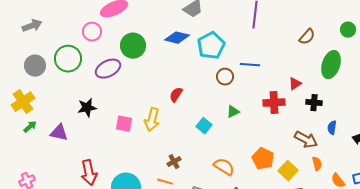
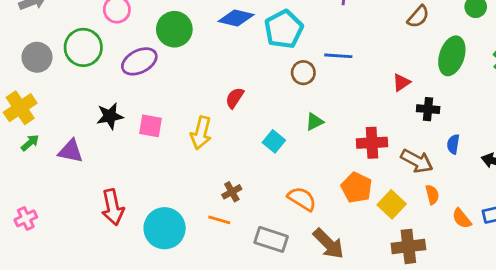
red cross: (274, 103) -> (372, 143), moved
pink square: (124, 124) -> (151, 126), moved

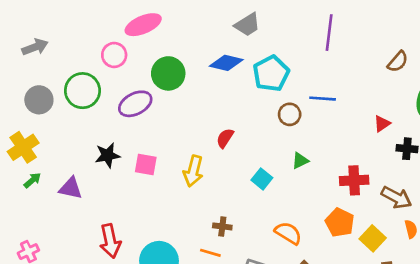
brown cross: (232, 192) -> (222, 226), turned 36

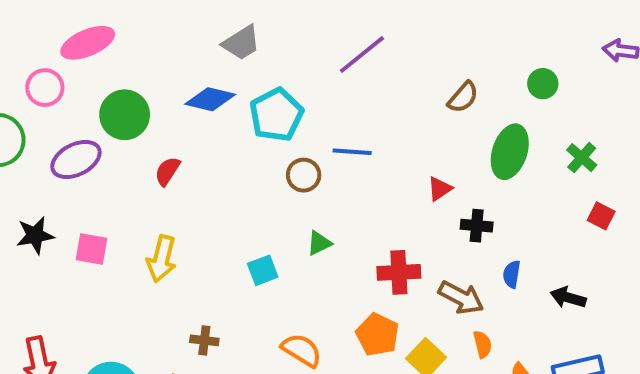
purple line: (329, 33) -> (362, 54), turned 44
red semicircle: (225, 138) -> (167, 171), moved
cyan square: (262, 179) -> (263, 270), turned 30

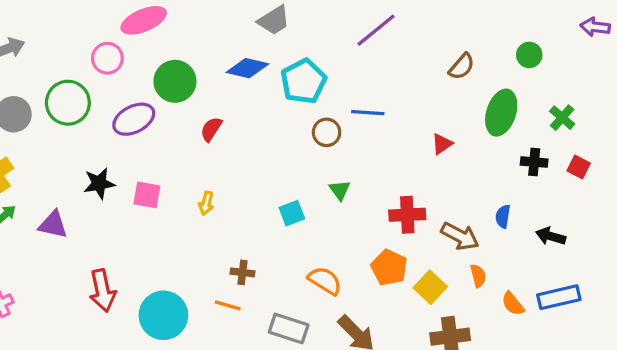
black cross: (477, 226) -> (534, 162), moved
green triangle: (319, 243) -> (340, 190), turned -40
yellow arrow: (162, 259) -> (206, 203), size x0.6

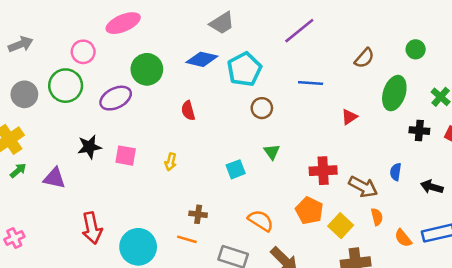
pink circle: (107, 58) -> (83, 52), moved
blue line: (368, 113) -> (311, 83), moved
red semicircle: (211, 129) -> (188, 111), moved, turned -48

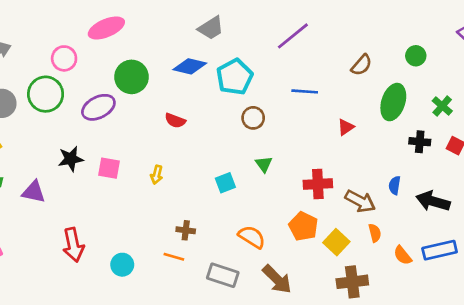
red semicircle: (188, 111) -> (175, 121), turned -54
black arrow: (432, 187) -> (433, 201), size x1.4
cyan circle: (138, 247) -> (122, 265), size x0.6

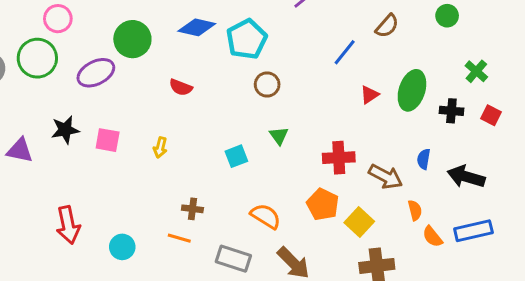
blue line: (305, 91) -> (345, 52), moved, turned -55
green ellipse: (393, 102) -> (412, 90), moved
purple triangle: (34, 192) -> (20, 150), moved
orange semicircle: (375, 233) -> (415, 210), moved

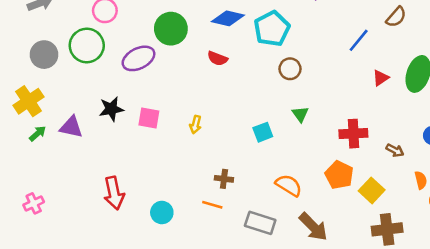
red semicircle: (181, 87) -> (217, 58), moved
brown arrow: (386, 177) -> (395, 150), size x0.6

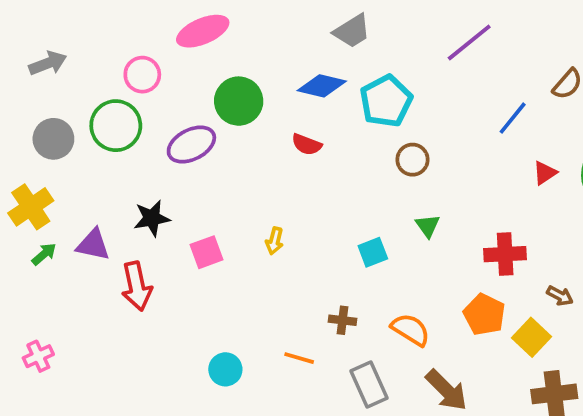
pink square: (149, 118) -> (207, 252), moved, turned -30
brown arrow: (395, 150) -> (560, 296), moved
brown cross: (224, 179) -> (343, 320), moved
red arrow: (114, 193) -> (137, 286), moved
gray rectangle: (260, 223) -> (369, 384), turned 48

